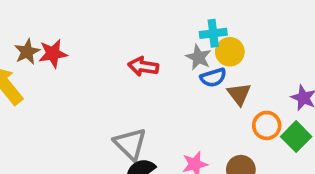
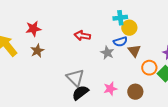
brown star: (27, 52) -> (37, 51), moved
gray star: (198, 57) -> (107, 53), moved

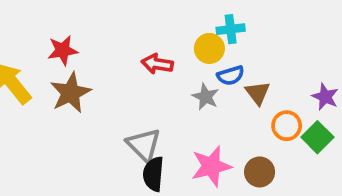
yellow circle: (129, 28) -> (209, 48), moved
brown star: (37, 51) -> (70, 93), size x1.5
pink star: (110, 89) -> (211, 166), size x1.5
black semicircle: (80, 93) -> (153, 174), turned -48

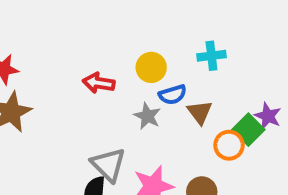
cyan cross: (231, 29) -> (211, 56), moved
green square: (317, 137) -> (248, 130), moved
gray triangle: (144, 145) -> (108, 165), moved

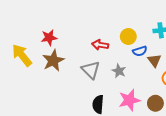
gray star: (147, 116) -> (119, 71), moved
gray triangle: (108, 165) -> (91, 70), moved

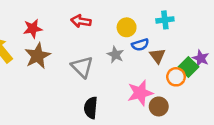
red arrow: (100, 45) -> (81, 21), moved
gray star: (119, 71) -> (115, 55), moved
pink star: (129, 100) -> (140, 93), moved

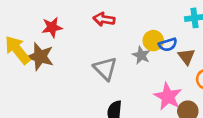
yellow circle: (127, 27) -> (153, 41), moved
brown star: (38, 56) -> (40, 57), moved, turned -30
pink star: (140, 93) -> (168, 96), turned -30

